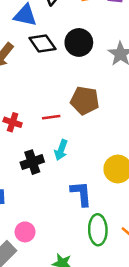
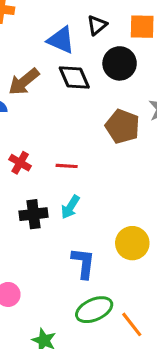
black circle: (79, 42) -> (120, 63), moved
brown pentagon: (85, 101) -> (122, 126), moved
green ellipse: (98, 230) -> (94, 310), turned 56

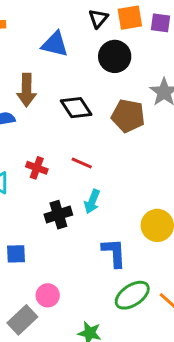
black triangle: (97, 25) -> (98, 18), moved
black diamond: (74, 78) -> (76, 108), moved
brown arrow: (24, 82) -> (27, 90), turned -40
red line: (67, 166) -> (82, 163), turned 30

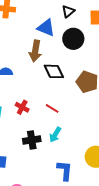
black triangle: (98, 18) -> (68, 11), moved
black circle: (115, 56) -> (73, 39), moved
brown arrow: (27, 90) -> (35, 51), moved

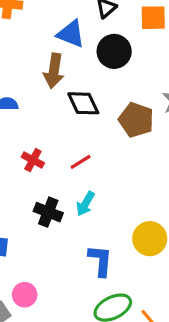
red line: (52, 108) -> (81, 162), turned -64
black cross: (32, 140) -> (48, 212), turned 30

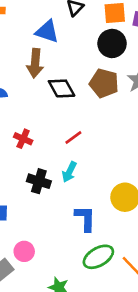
black circle: (114, 51) -> (112, 43), moved
brown pentagon: (136, 120) -> (104, 83), moved
red line: (81, 162) -> (73, 137), moved

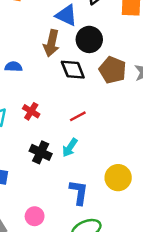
black circle: (112, 43) -> (89, 39), moved
pink circle: (24, 251) -> (35, 216), moved

